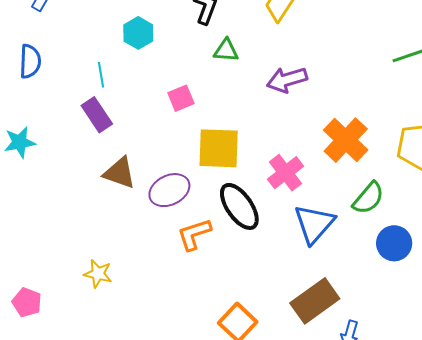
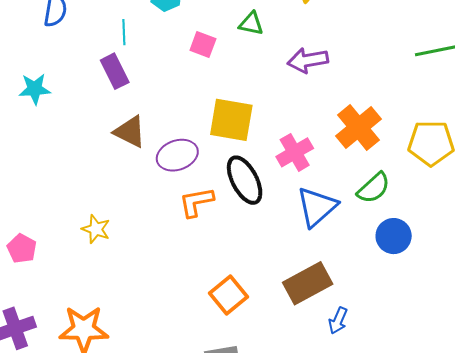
pink square: (181, 98) -> (203, 45), moved, turned 36

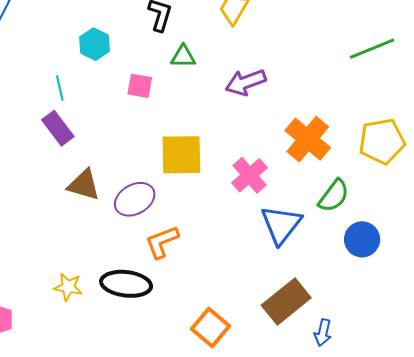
black ellipse: (245, 180) -> (126, 284), moved, turned -45

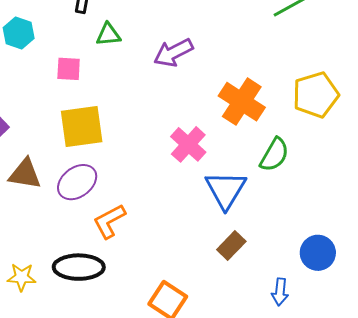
yellow square: (181, 155) -> (82, 127), moved
blue circle: (362, 239) -> (318, 253), moved
brown rectangle: (286, 301) -> (231, 246), moved, size x0.6

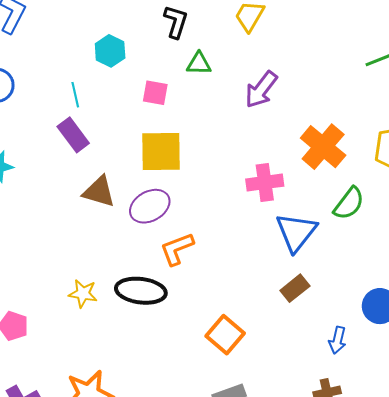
purple arrow: (173, 53) -> (261, 90), turned -33
pink cross: (188, 144) -> (265, 183), turned 33

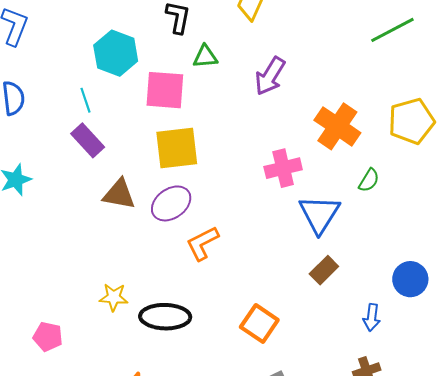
cyan hexagon: (110, 51) -> (116, 53), size x1.4
pink square: (155, 93) -> (165, 90), size x1.6
green semicircle: (349, 203) -> (369, 180), size x0.7
black ellipse: (141, 291) -> (165, 317), moved

